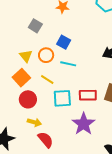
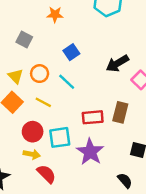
blue square: (64, 42) -> (71, 52), moved, turned 32
cyan line: (68, 64) -> (67, 82), turned 35
cyan square: (62, 98) -> (60, 137), moved
red circle: (28, 99) -> (33, 132), moved

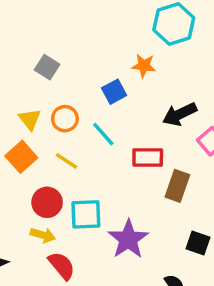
orange star: (55, 15) -> (144, 66), moved
red rectangle: (93, 117) -> (148, 157), moved

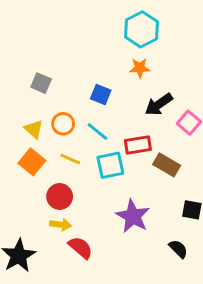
orange star: (144, 66) -> (140, 68), moved
blue square: (114, 92) -> (101, 94), turned -30
brown rectangle: (177, 186) -> (167, 165), turned -70
cyan square: (86, 214) -> (110, 165), moved

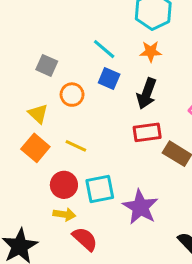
black arrow: (159, 104) -> (147, 94), moved, turned -36
orange circle: (63, 124) -> (72, 95), moved
cyan line: (97, 132) -> (104, 49), moved
cyan square: (110, 165) -> (100, 189), moved

